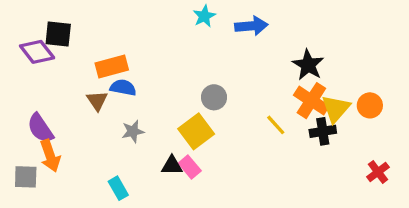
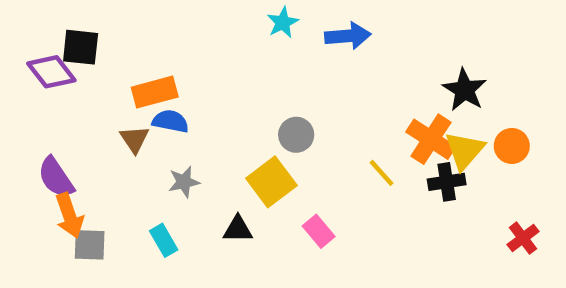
black star: (308, 65) -> (465, 90), moved
pink rectangle: (190, 167) -> (319, 231), moved
gray square: (26, 177) -> (90, 245), moved
cyan rectangle: (118, 188) -> (164, 240), moved

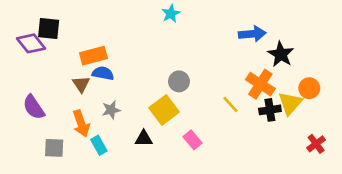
blue arrow: (348, 36) -> (252, 34), moved
yellow triangle: (465, 150) -> (290, 103), moved
orange arrow: (69, 216) -> (81, 123), moved

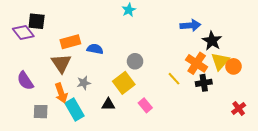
blue semicircle: (103, 73) -> (95, 49), moved
brown triangle: (81, 84) -> (61, 63), size x1.5
yellow triangle: (290, 103) -> (220, 61), moved
cyan rectangle: (99, 145) -> (74, 109), size x1.5

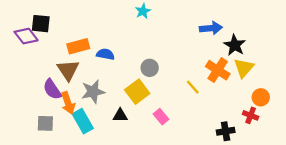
orange circle: (233, 66) -> (261, 97), moved
purple semicircle: (25, 81) -> (52, 89), moved
gray star: (84, 83) -> (93, 92), size x1.5
black cross: (204, 83) -> (226, 131), moved
red cross: (239, 108) -> (251, 115), moved, turned -32

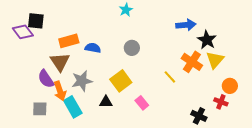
gray circle: (150, 68) -> (132, 48), moved
black cross: (226, 131) -> (199, 116), turned 35

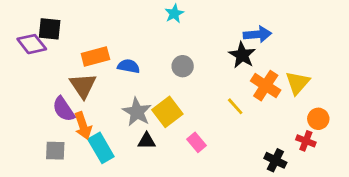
black star: (207, 40) -> (242, 55), moved
gray star: (82, 81) -> (137, 112), moved, turned -30

